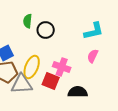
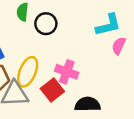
pink semicircle: (93, 56) -> (119, 46), moved
red square: (51, 81) -> (52, 90), turned 30

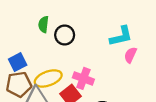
yellow ellipse: (28, 72) -> (48, 78), turned 48

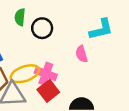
pink semicircle: (130, 55) -> (81, 54), moved, turned -42
pink cross: (83, 78) -> (46, 74), moved

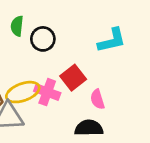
pink semicircle: (81, 54) -> (97, 99), moved
red square: (48, 91) -> (73, 78), moved

